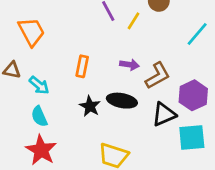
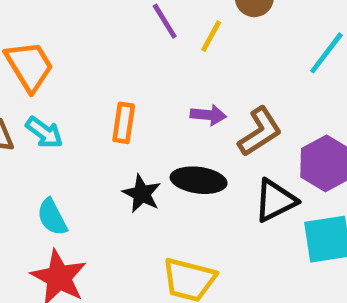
cyan arrow: (39, 85) -> (44, 132), moved

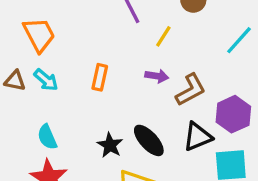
yellow line: (211, 36) -> (163, 36), moved
black ellipse: (199, 180) -> (149, 140), moved, turned 36
black star: (142, 194) -> (110, 145), moved

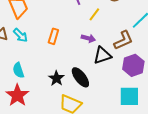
brown L-shape: (191, 90) -> (123, 40), moved
black triangle: (198, 137) -> (102, 55), moved

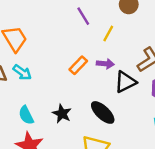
orange rectangle: (53, 36) -> (78, 65), moved, turned 35
black star: (56, 78) -> (62, 114), moved

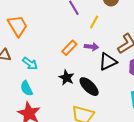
cyan arrow: (22, 72) -> (30, 64), moved
black star: (62, 114) -> (67, 78), moved

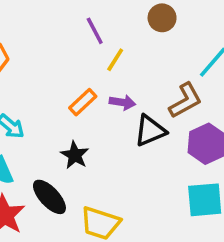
yellow line: (94, 22) -> (115, 60), moved
black ellipse: (89, 87) -> (49, 197), moved

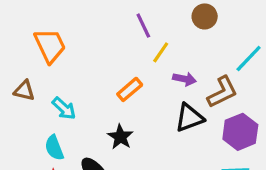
purple arrow: (122, 102) -> (184, 79), moved

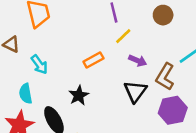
brown L-shape: (222, 92) -> (165, 77), turned 136
black triangle: (189, 118) -> (135, 91), turned -45

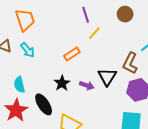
purple arrow: (138, 61) -> (87, 85), moved
cyan arrow: (39, 64) -> (28, 50), moved

